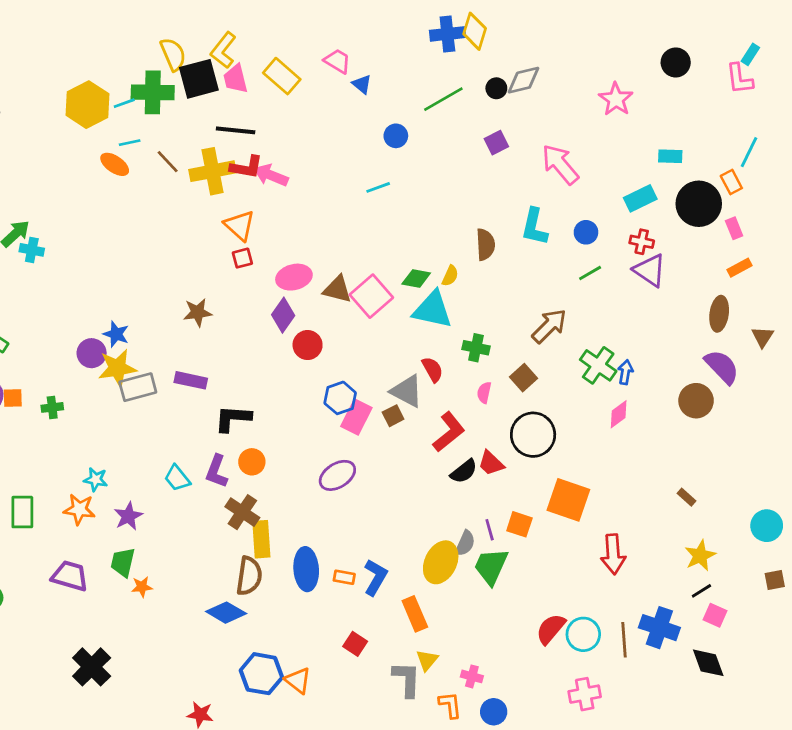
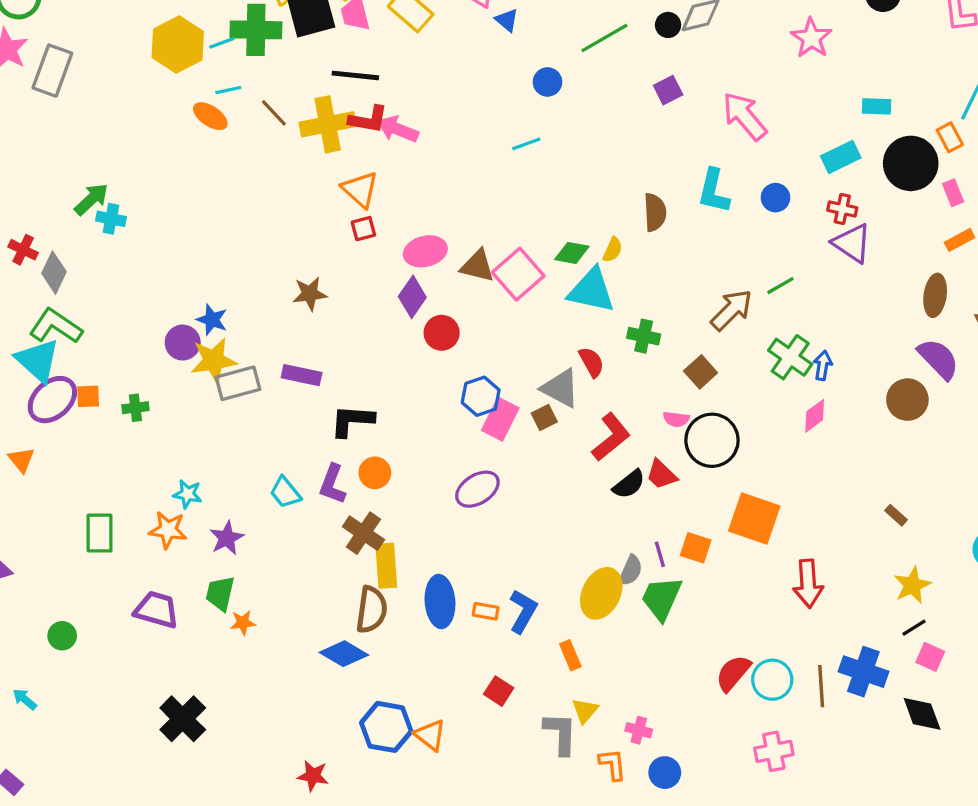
green line: (590, 273) -> (780, 286), moved
pink semicircle: (484, 393) -> (676, 419), moved, turned -95
orange rectangle: (415, 614) -> (570, 655), size x0.7

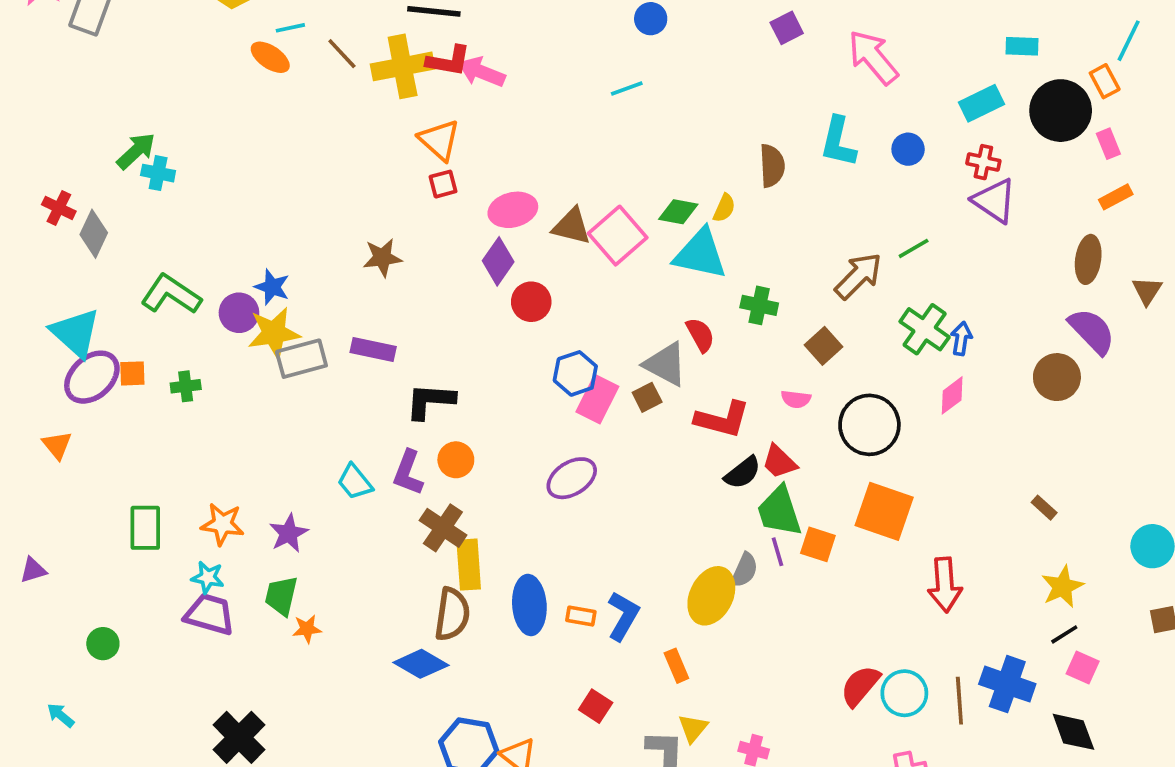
green L-shape: (56, 326) -> (171, 294), moved
red L-shape: (611, 437) -> (722, 419), turned 54
black circle: (712, 440) -> (869, 425), moved
cyan star: (188, 494) -> (208, 577), moved
green trapezoid: (661, 598) -> (779, 511), moved, turned -42

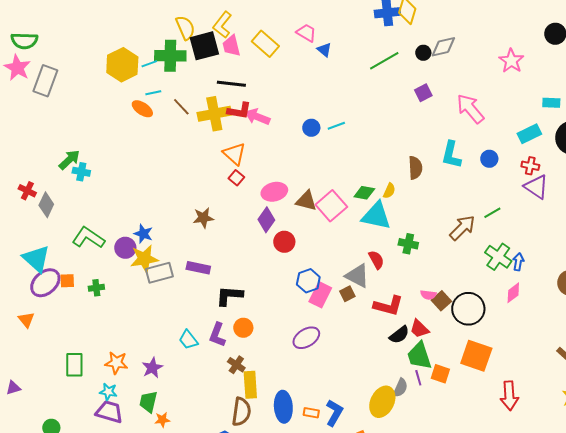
blue circle: (651, 19) -> (311, 128), moved
red square: (443, 184) -> (236, 178), turned -35
brown square: (823, 346) -> (441, 301), moved
brown cross: (443, 528) -> (236, 365), size x0.7

